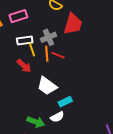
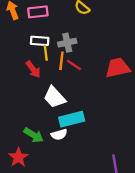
red trapezoid: (73, 24) -> (118, 68), moved, turned -130
cyan rectangle: (65, 102) -> (72, 119), size x1.5

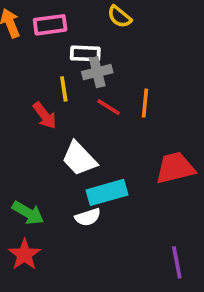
white rectangle: (40, 41) -> (85, 53), moved
orange line: (61, 61) -> (145, 103), moved
red trapezoid: (118, 68) -> (175, 168), moved
green arrow: (34, 135) -> (28, 213), moved

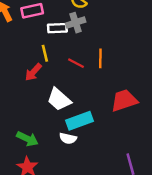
gray cross: (97, 72) -> (76, 23), moved
red arrow: (45, 115) -> (33, 72), turned 84
white semicircle: (88, 217) -> (68, 138), turned 35

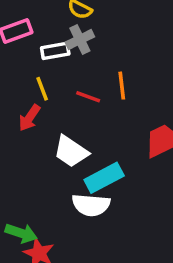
white semicircle: (68, 138) -> (91, 205), size x1.5
green arrow: (27, 139) -> (21, 233), moved

